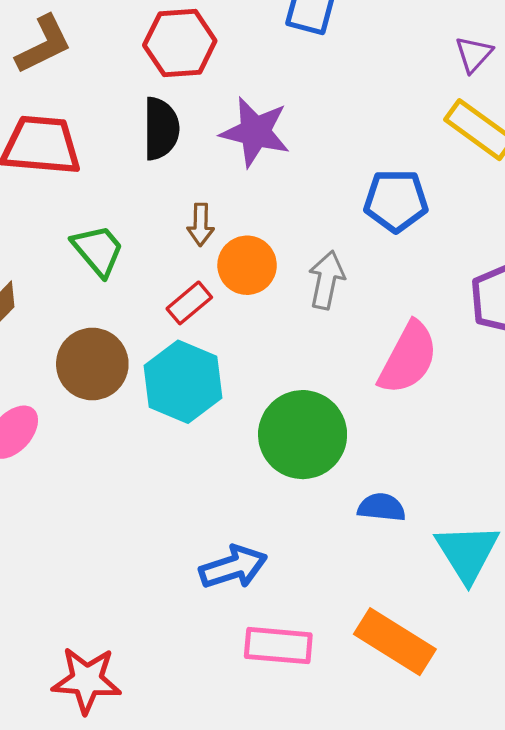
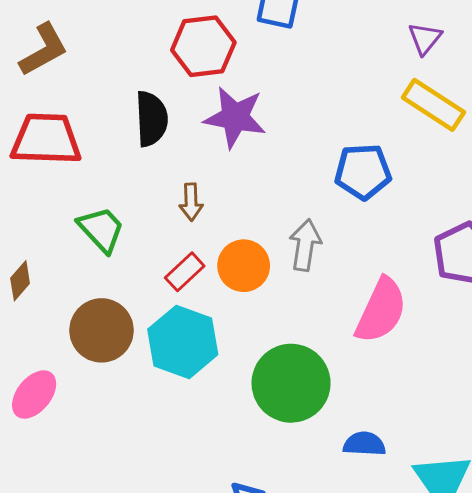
red hexagon: (180, 43) -> (203, 46), moved
orange circle: (247, 265) -> (244, 266), moved

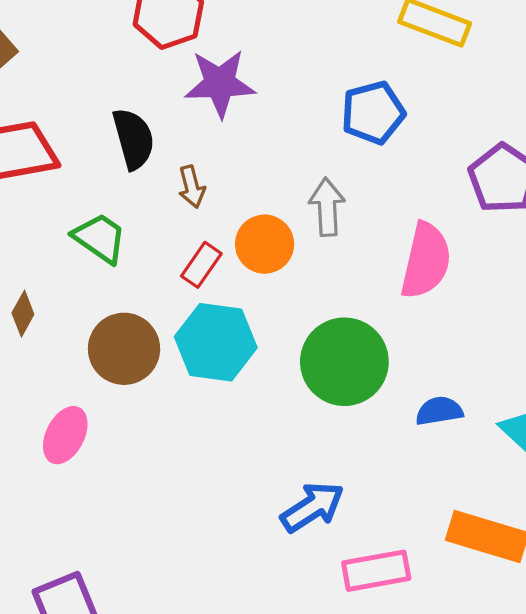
black semicircle: (151, 119) -> (133, 139), moved

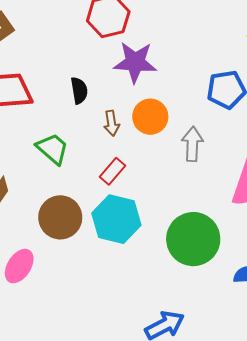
black semicircle: (133, 139) -> (79, 91), size x0.7
orange circle: (265, 244) -> (150, 117), moved

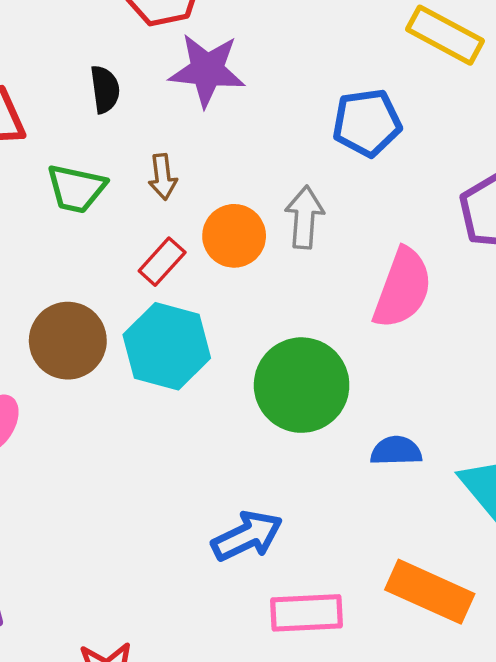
black semicircle: (79, 91) -> (105, 89), moved
orange circle: (150, 117) -> (234, 236), moved
green trapezoid: (52, 149) -> (76, 189), moved, turned 150

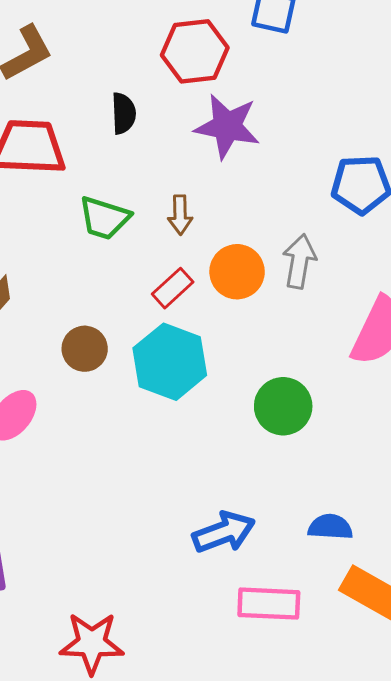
black semicircle: (105, 89) -> (124, 113), moved
brown circle: (68, 341) -> (85, 349), size x0.7
green circle: (302, 385) -> (283, 406), size x0.7
blue semicircle: (396, 451) -> (330, 527), moved

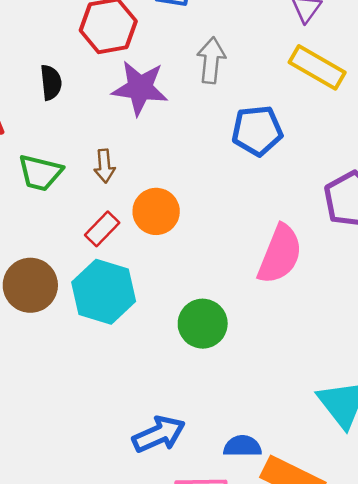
gray arrow: (299, 261) -> (211, 60), moved
brown circle: (85, 349) -> (30, 285), size x1.4
blue semicircle: (330, 527) -> (242, 446), moved

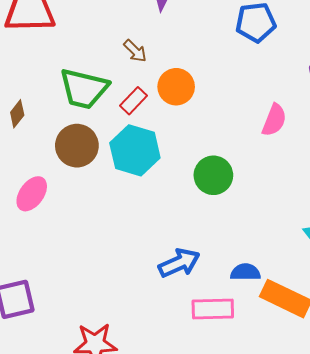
brown arrow: (104, 166) -> (135, 51), turned -40
green trapezoid: (40, 173) -> (84, 89), moved, size x1.4
pink semicircle: (280, 254) -> (274, 120), size x0.7

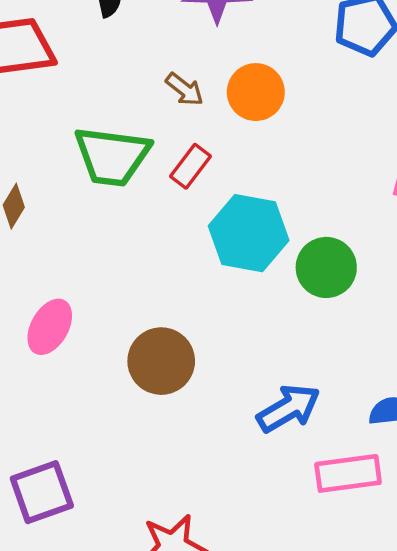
orange circle: (176, 87) -> (256, 92), moved
brown circle: (77, 146) -> (161, 361), moved
cyan hexagon: (135, 150) -> (249, 233), moved

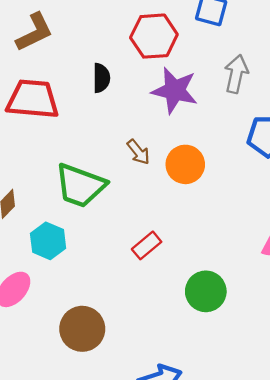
red rectangle: (190, 166) -> (147, 245), moved
cyan hexagon: (249, 233) -> (48, 241), moved, size x0.7

